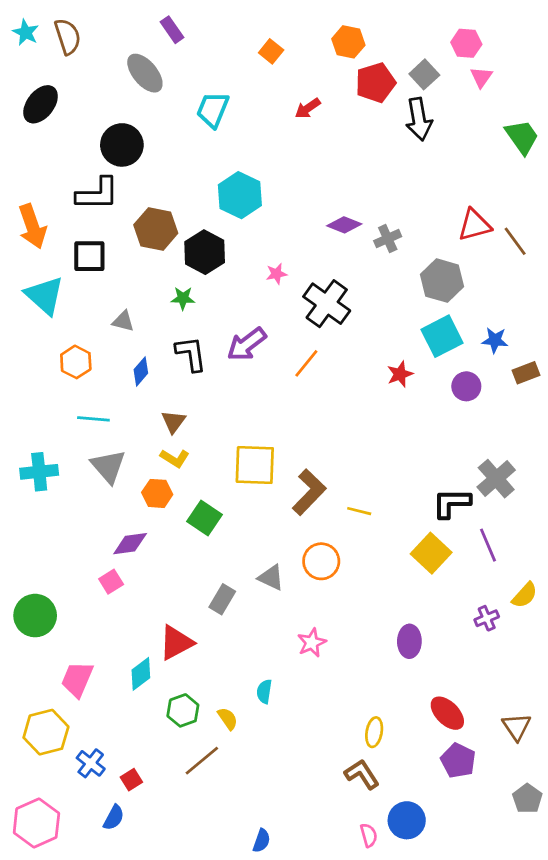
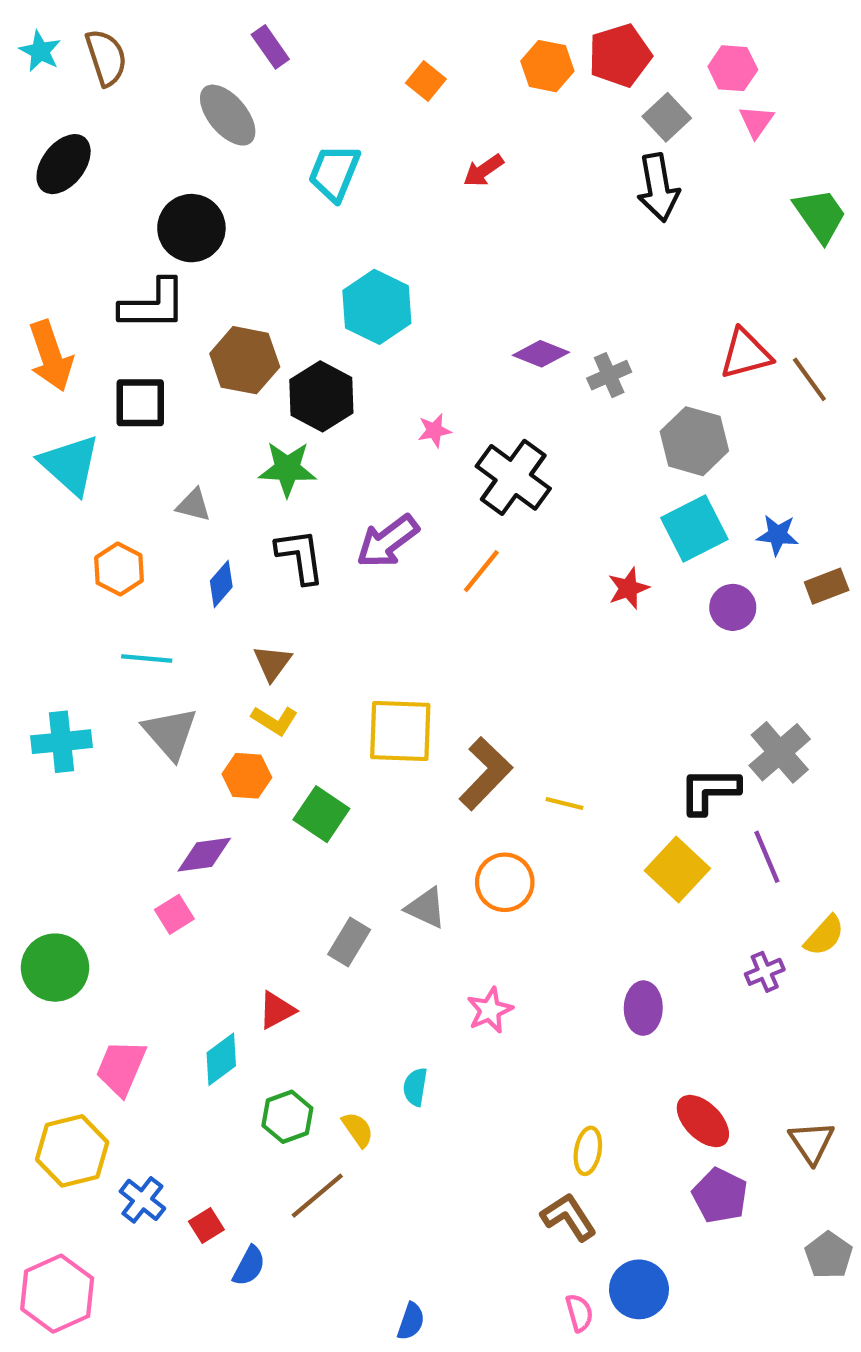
red pentagon: (375, 83) -> (620, 55), moved
green star: (183, 298) -> (287, 469), size x1.5
red triangle: (176, 643) -> (277, 1010), size x0.7
blue semicircle: (114, 818) -> (249, 1266), moved

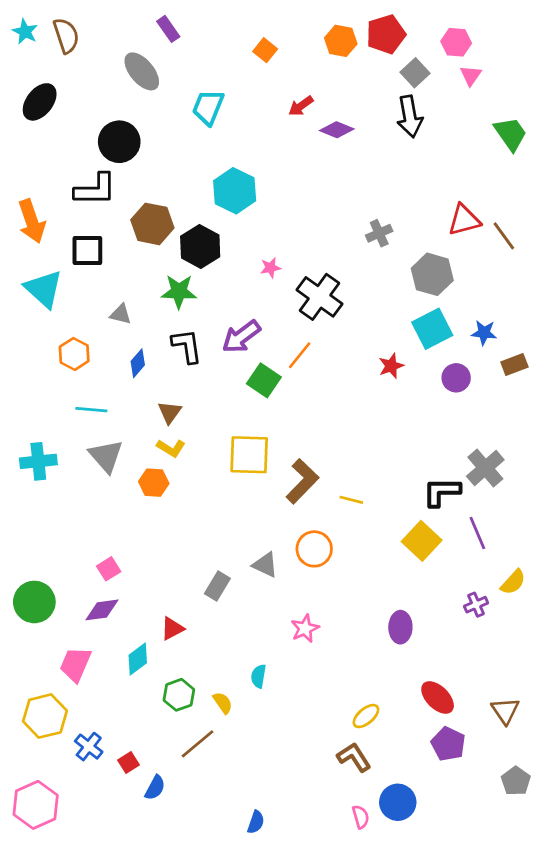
purple diamond: (541, 354) -> (337, 130), moved
green square: (321, 814) -> (264, 380), moved
purple diamond: (204, 855) -> (102, 610), moved
yellow ellipse: (588, 1151) -> (366, 716), turned 40

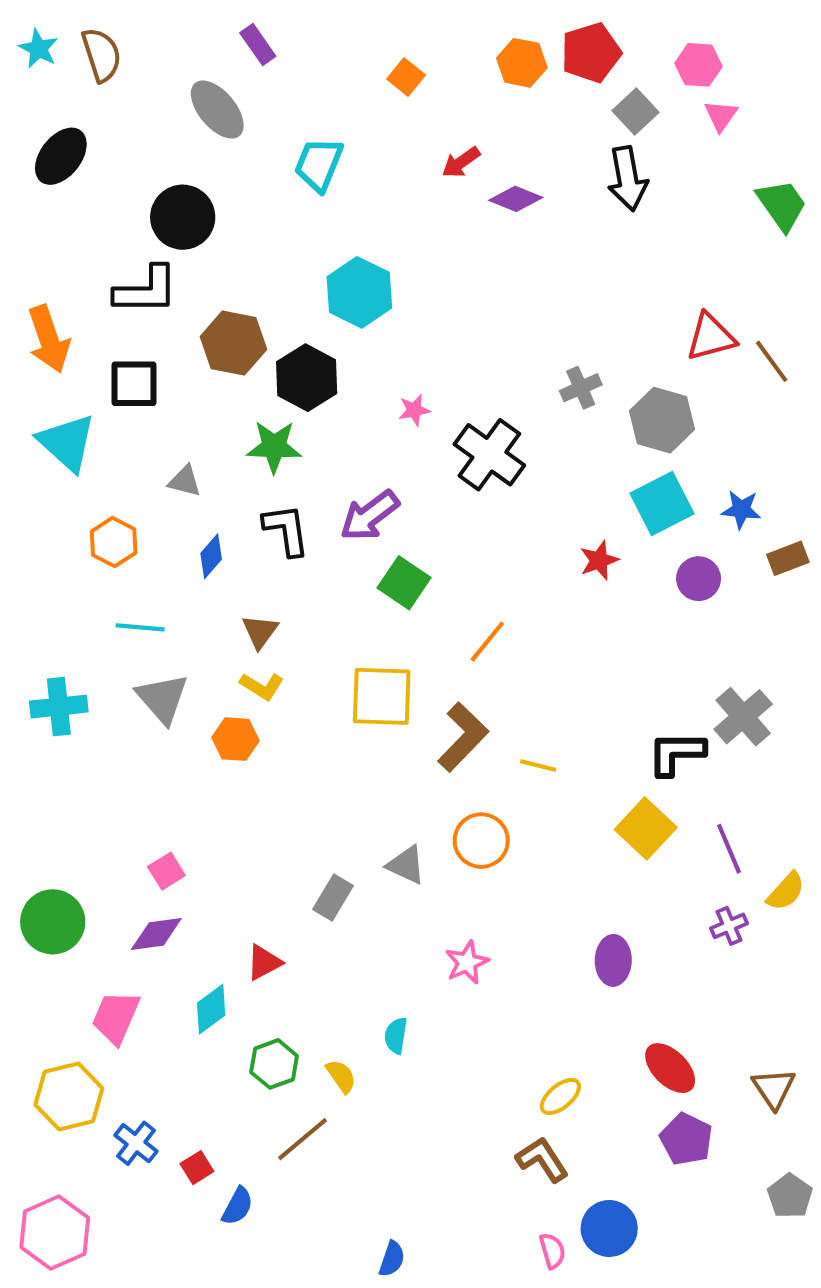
gray cross: (379, 233) -> (581, 388), moved
orange line: (300, 355) -> (487, 642), moved
purple line: (477, 533) -> (729, 849), moved

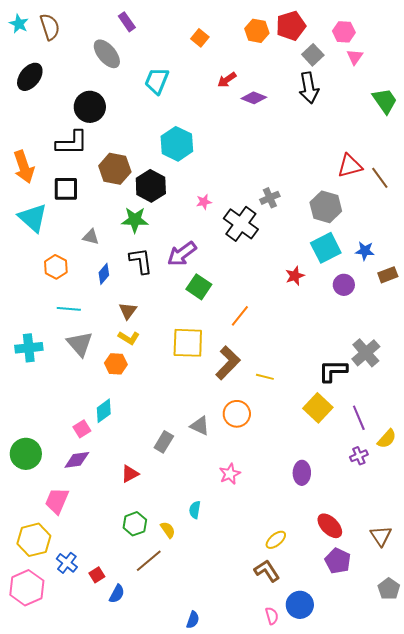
gray cross: (581, 388) -> (270, 198), moved
cyan diamond: (211, 1009) -> (104, 411), moved
pink hexagon: (55, 1233) -> (27, 588), moved

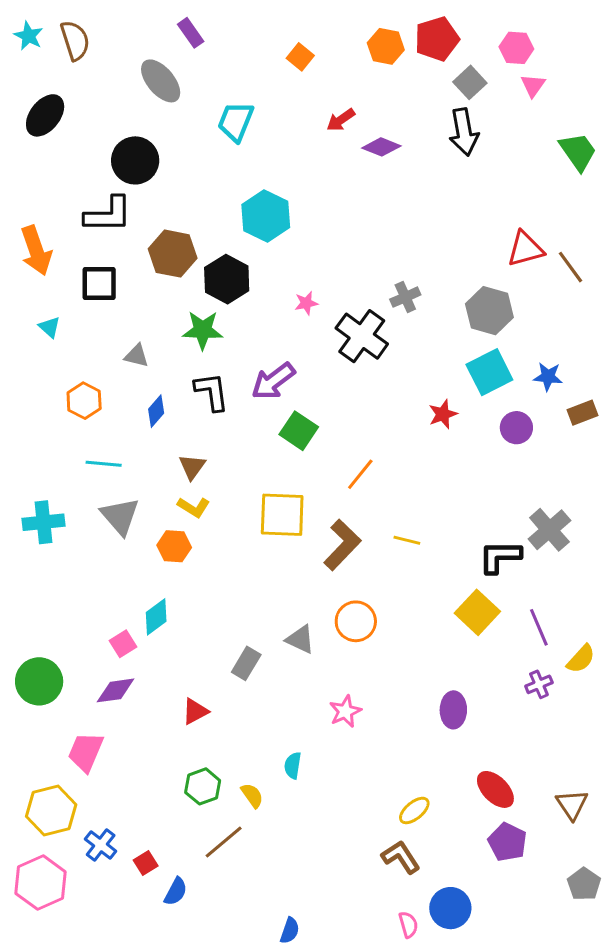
cyan triangle: (33, 218) -> (50, 327), size x0.5
yellow line: (265, 377) -> (407, 540), moved

